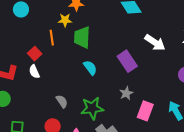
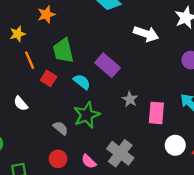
yellow star: (65, 20) -> (18, 34), moved
red square: (35, 54) -> (49, 78), moved
purple rectangle: (127, 61) -> (107, 65), moved
green star: (92, 108) -> (87, 115), moved

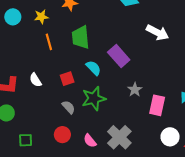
red square: (49, 78) -> (67, 79), moved, turned 32

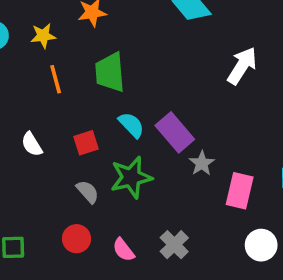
white arrow: (157, 32) -> (242, 66), turned -85
purple rectangle: (119, 56) -> (175, 132), moved
gray cross: (119, 137) -> (174, 245), size x0.7

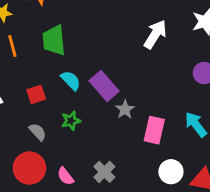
green star: (131, 177) -> (71, 121), size x0.6
red circle: (76, 239) -> (29, 168), size x1.5

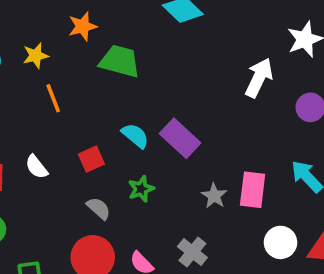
white arrow: (155, 34) -> (259, 78), moved
green trapezoid: (54, 40) -> (120, 61), moved, turned 116
gray star: (125, 109) -> (214, 196), moved

